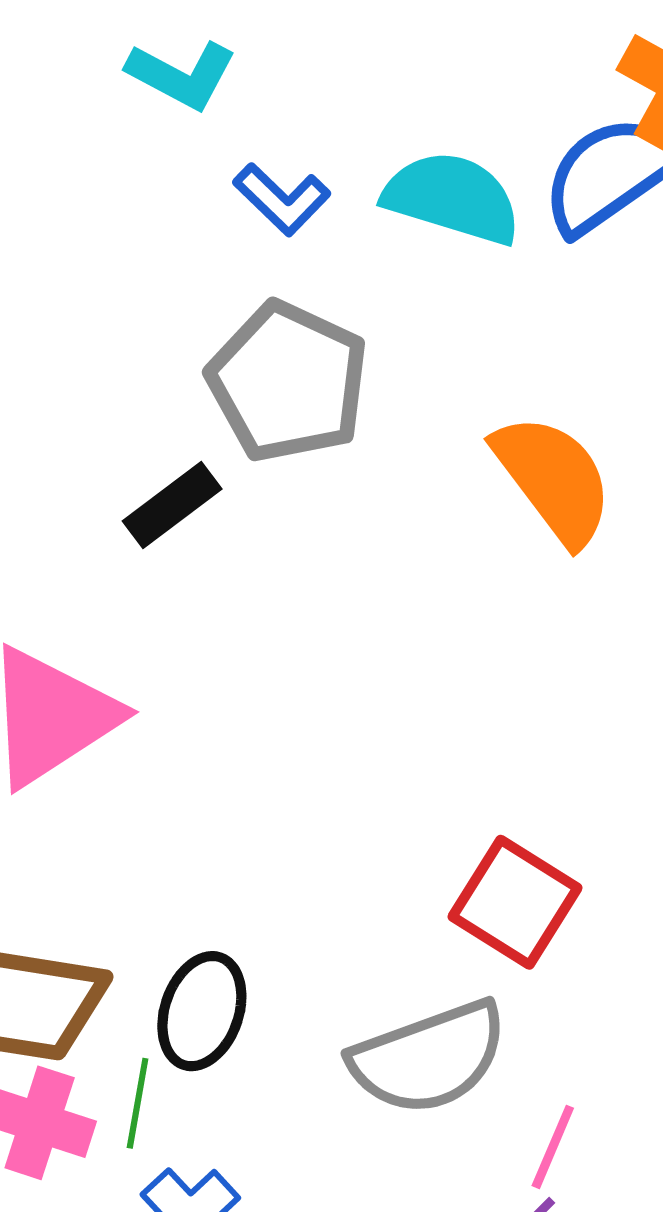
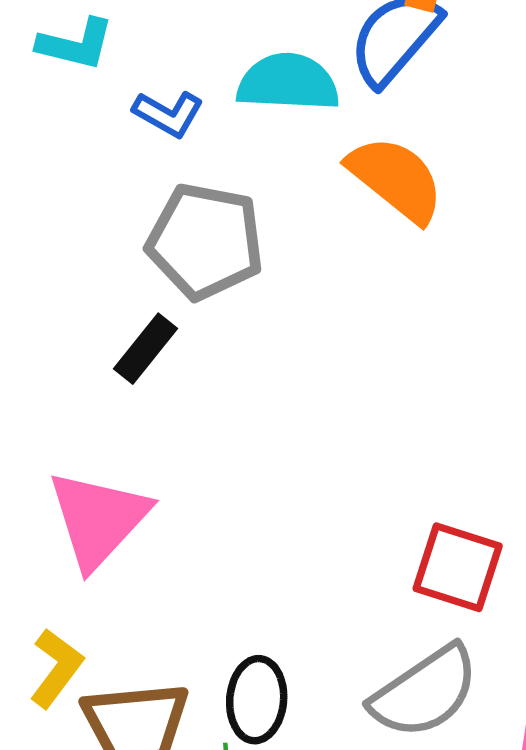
orange semicircle: (554, 479) -> (396, 179), moved

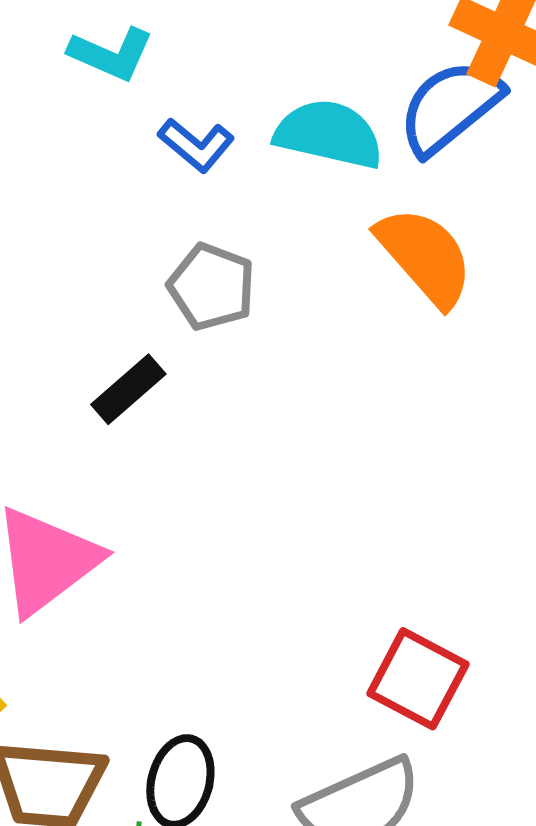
gray pentagon: (205, 241) -> (212, 287), size x0.7

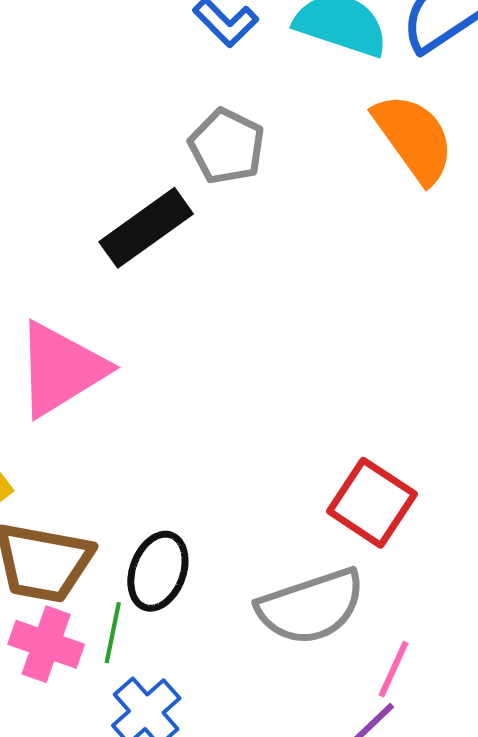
black rectangle: (128, 389) -> (146, 228), size x1.4

